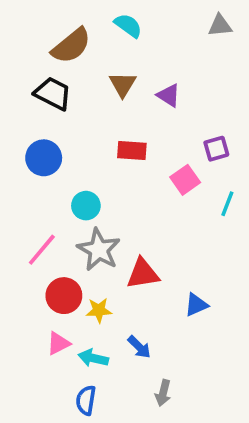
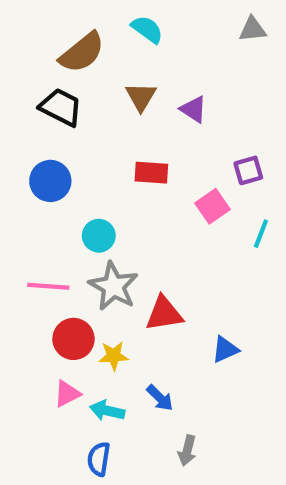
pink line: (42, 250) -> (48, 286), turned 54

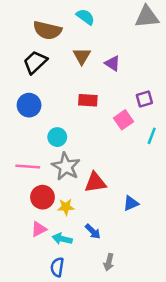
gray triangle: (253, 29) -> (147, 17), size x1.5
brown semicircle: (82, 52) -> (47, 30), turned 52
black trapezoid: (61, 107) -> (35, 62), turned -70

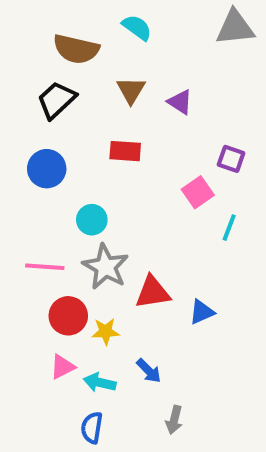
purple square: (144, 99) -> (231, 159), turned 35
red rectangle: (88, 100) -> (125, 151), moved
cyan line: (152, 136) -> (229, 228), moved
blue triangle: (131, 203) -> (202, 312), moved

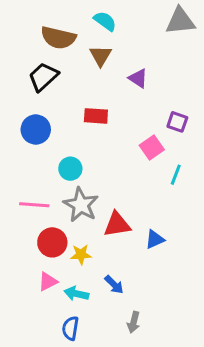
brown triangle: (131, 90) -> (100, 56), moved

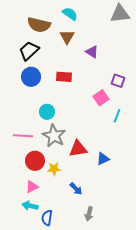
blue circle: (36, 130) -> (31, 77), moved
cyan arrow: (76, 294) -> (30, 206), moved

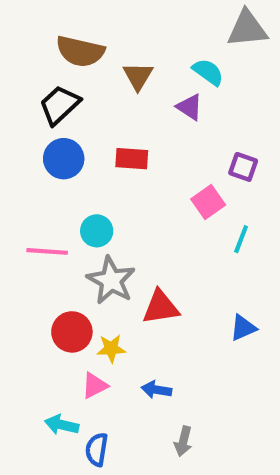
cyan semicircle: (70, 14) -> (208, 72), moved
pink line: (23, 136) -> (47, 251), moved
blue triangle: (103, 159) -> (243, 328), moved
pink triangle: (32, 187) -> (95, 386), moved
blue arrow: (76, 189) -> (157, 390), turned 144

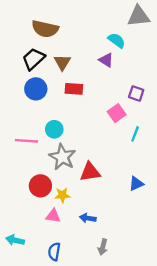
brown triangle: (138, 76) -> (62, 62), moved
pink triangle: (95, 386) -> (53, 216), turned 35
cyan arrow: (62, 425) -> (15, 240), moved

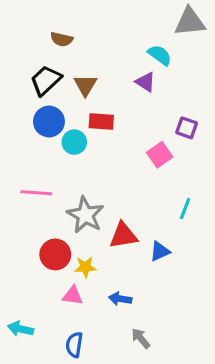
brown semicircle: (45, 29) -> (62, 39), size x0.6
cyan circle: (54, 129) -> (74, 142), moved
cyan line: (135, 134) -> (185, 209), moved
blue triangle: (136, 184) -> (160, 251), moved
gray arrow: (103, 247) -> (141, 338), turned 126

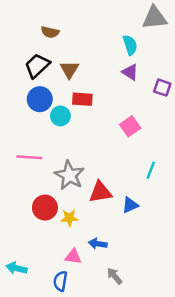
cyan semicircle: (160, 55) -> (130, 45), turned 36
purple triangle: (145, 82) -> (130, 72), moved
purple square: (187, 128) -> (162, 88), moved
pink triangle: (73, 296) -> (73, 257), moved

